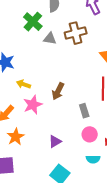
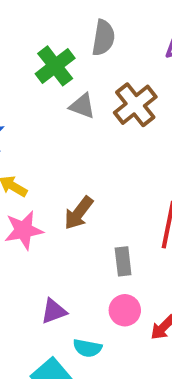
brown cross: (76, 33) -> (135, 105), turned -35
cyan semicircle: (93, 159) -> (87, 348), moved

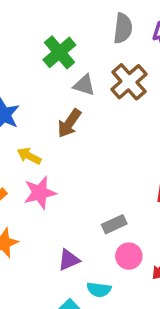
gray semicircle: (103, 38) -> (123, 28), moved
brown arrow: (79, 213) -> (69, 123), moved
gray rectangle: (123, 261) -> (114, 224), moved, turned 75

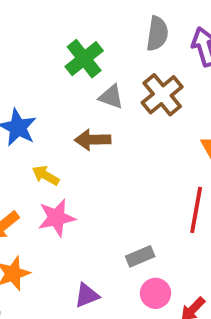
brown arrow: (69, 123) -> (93, 140), turned 52

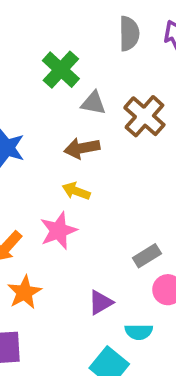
brown cross: (162, 95) -> (144, 116), moved
yellow arrow: (46, 175) -> (76, 191), moved

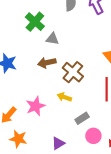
brown cross: (144, 116) -> (73, 72), moved
yellow arrow: (76, 191) -> (64, 97), moved
orange star: (24, 292) -> (18, 139), turned -30

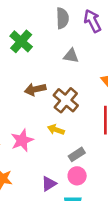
gray triangle: (52, 39) -> (71, 56), moved
pink circle: (93, 136) -> (77, 176), moved

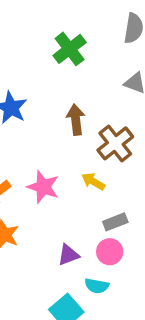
brown arrow: (35, 89) -> (76, 120), turned 84
pink star: (22, 140) -> (43, 187), turned 30

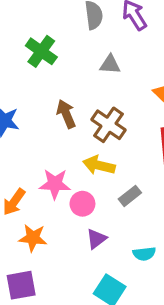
yellow arrow: (93, 181) -> (99, 165), size x1.4
pink circle: (110, 252) -> (82, 204), moved
cyan semicircle: (97, 286) -> (144, 254), moved

